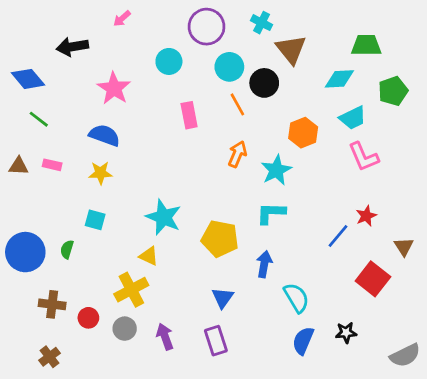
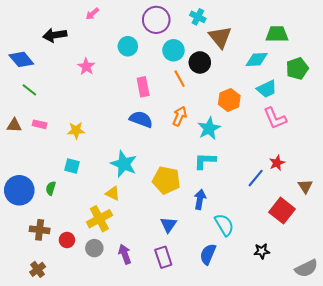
pink star: (114, 88) -> (86, 67), size x0.7
blue semicircle: (105, 135) -> (141, 119), moved
blue semicircle: (303, 341) -> (208, 254), moved

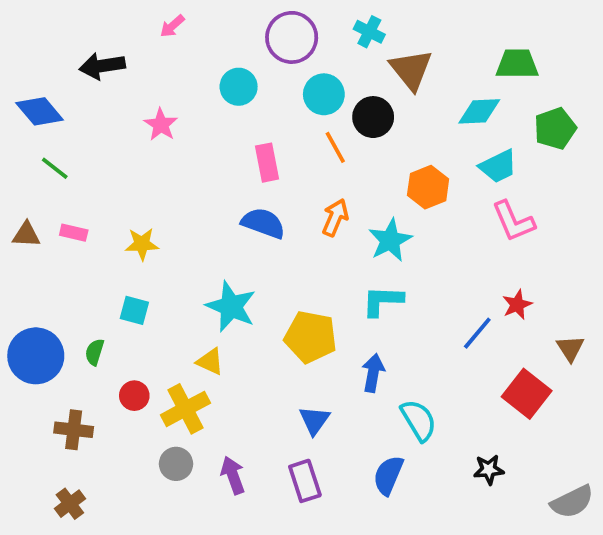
red circle: (67, 240) -> (134, 396), moved

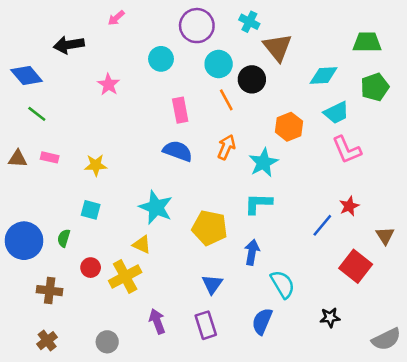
green trapezoid: (517, 64) -> (367, 42), moved
gray circle: (176, 464) -> (107, 342), moved

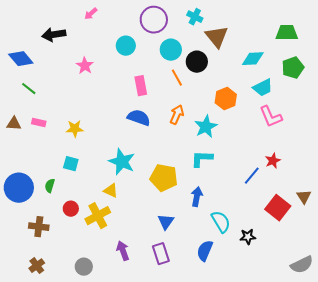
brown triangle: (385, 236) -> (304, 197), moved
black star: (330, 317) -> (248, 237), moved

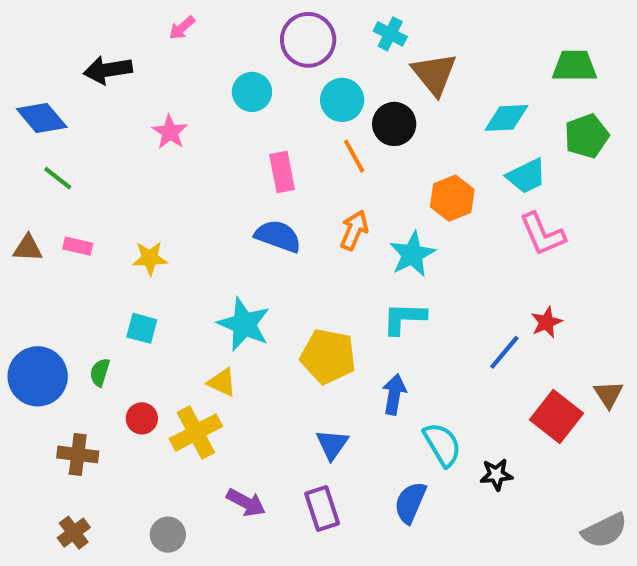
purple arrow: (123, 251) -> (246, 503), turned 138

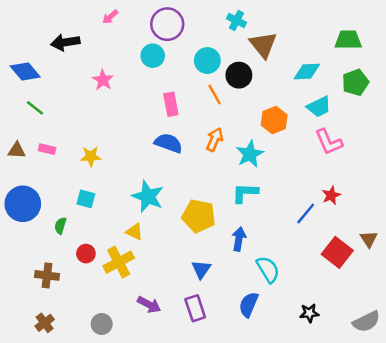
purple circle: (308, 40) -> (167, 24), moved
blue circle: (38, 376) -> (23, 204), moved
black star: (496, 475) -> (309, 313), moved

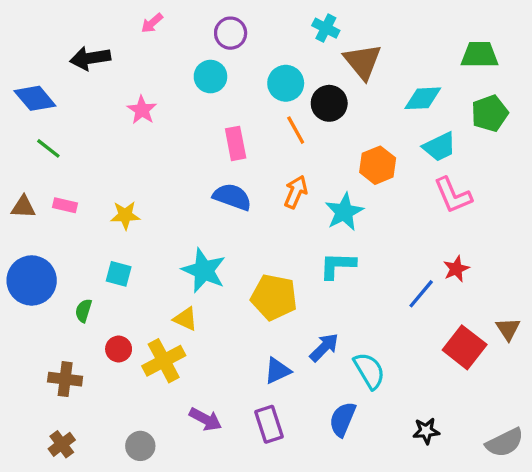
purple circle: (167, 24) -> (231, 33), size x0.7
blue arrow: (239, 239) -> (324, 347), moved, turned 35
blue triangle: (201, 269) -> (277, 371), turned 30

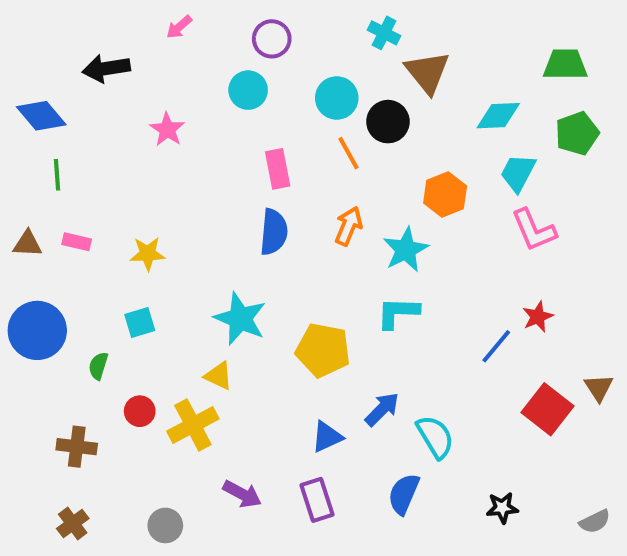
cyan trapezoid: (439, 147) -> (518, 173), turned 144
green line: (48, 148) -> (57, 175), turned 48
blue semicircle: (232, 197) -> (274, 232), turned 75
cyan square: (119, 274) -> (140, 323), turned -32
gray semicircle: (505, 443) -> (595, 522), size x0.7

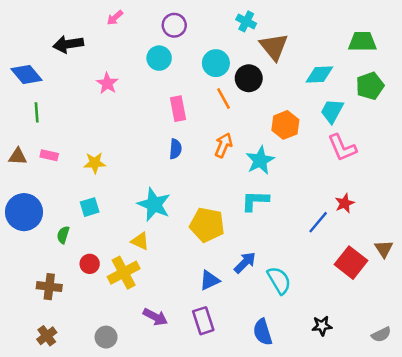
blue semicircle: (274, 232) -> (175, 149), size x0.7
blue semicircle: (404, 494) -> (263, 332), moved, turned -40

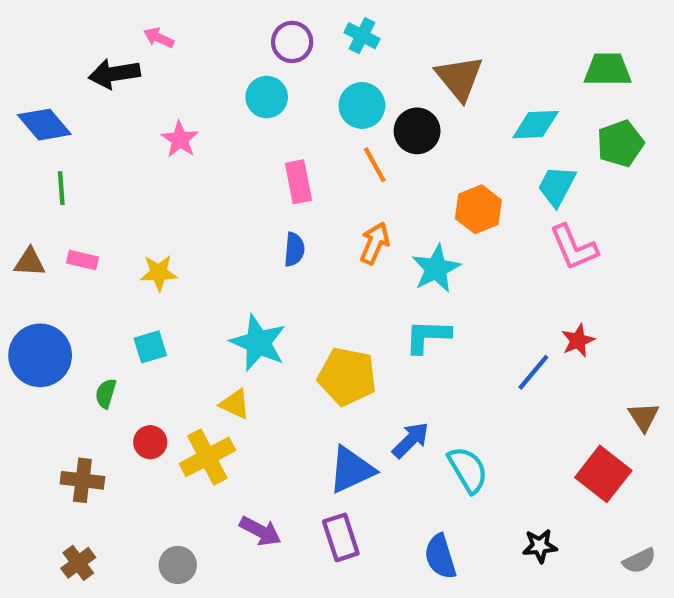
pink arrow: (115, 18) -> (159, 38), moved, turned 66
cyan cross: (246, 21) -> (362, 36), moved
red square: (351, 263) -> (603, 474), moved
blue triangle: (210, 280) -> (351, 470), size x1.4

